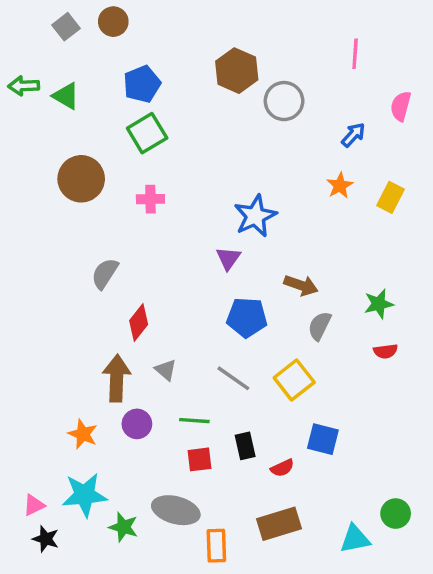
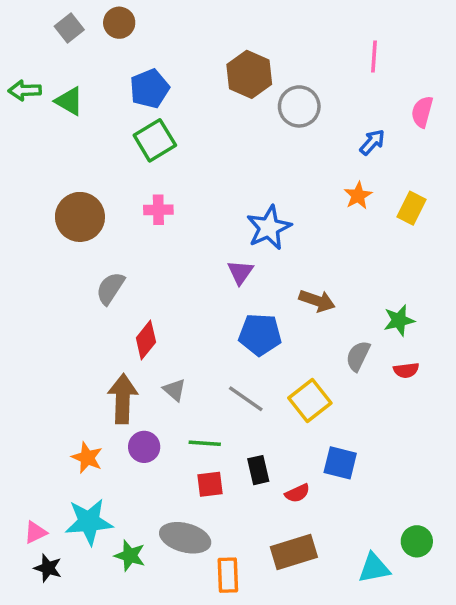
brown circle: (81, 179) -> (80, 217), moved
gray semicircle: (320, 326) -> (358, 356), moved

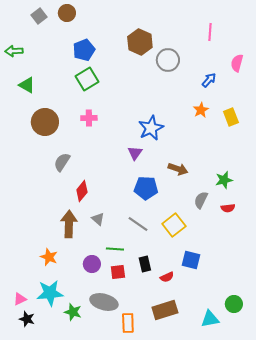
green triangle: (69, 101) -> (27, 85), moved
yellow rectangle: (411, 208) -> (231, 117), turned -48
purple circle: (144, 447) -> (92, 264), moved

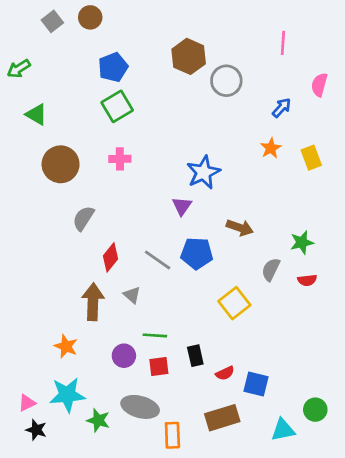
green arrow: (14, 51) -> (19, 69), turned -30
gray line: (138, 224) -> (158, 260), moved
blue square: (191, 260) -> (256, 384), moved

